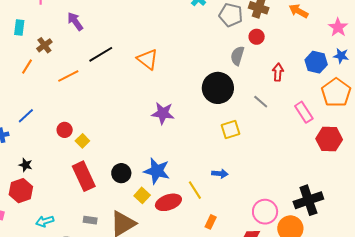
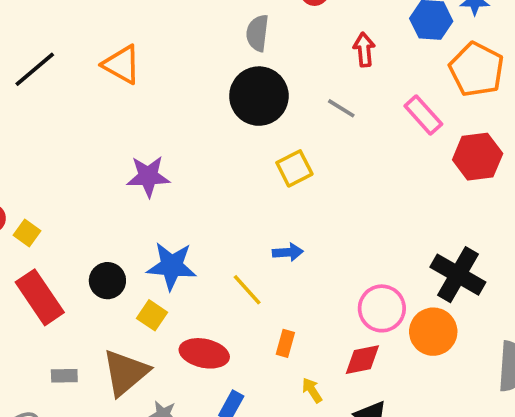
gray semicircle: (237, 56) -> (257, 33), moved
purple star: (163, 113) -> (148, 176), moved
black cross: (308, 200) -> (458, 275), turned -32
red ellipse: (168, 202) -> (204, 353), moved, turned 40

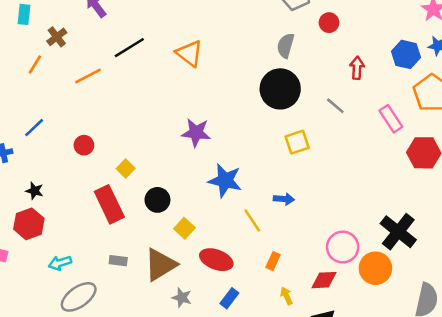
yellow square: (27, 233) -> (126, 168), moved
blue star: (172, 266) -> (225, 180), moved

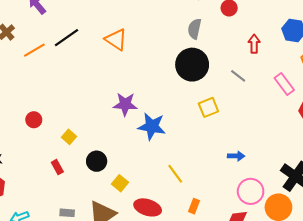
orange line: (88, 76) -> (34, 50), moved
blue star: (225, 180) -> (152, 126), moved
blue arrow: (284, 199) -> (236, 156), moved
red rectangle: (109, 204) -> (57, 167), size x0.5

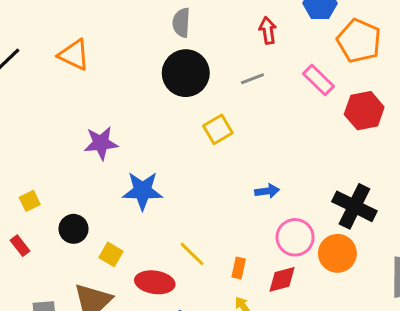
gray line: (238, 76) -> (252, 79), turned -49
blue star: (152, 126) -> (143, 191), moved
yellow square: (69, 137) -> (30, 201), turned 32
yellow line: (175, 174) -> (192, 254), moved
orange rectangle: (194, 206) -> (239, 268), moved

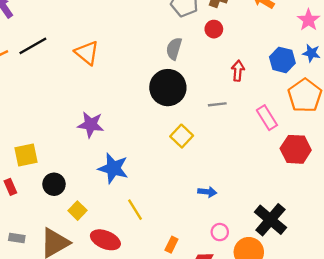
yellow square: (218, 129) -> (182, 136), turned -30
yellow square: (30, 201) -> (26, 155), size x1.5
pink circle: (295, 237) -> (220, 232), size x0.6
yellow line: (192, 254) -> (135, 210), moved

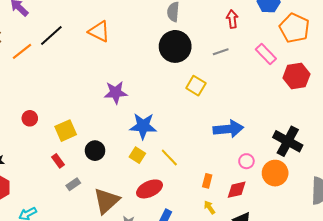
blue arrow: (207, 192) -> (228, 129), size x1.8
yellow square: (78, 211) -> (137, 155), moved
gray rectangle: (17, 238) -> (73, 184), moved, turned -32
red ellipse: (105, 240) -> (149, 189), turned -35

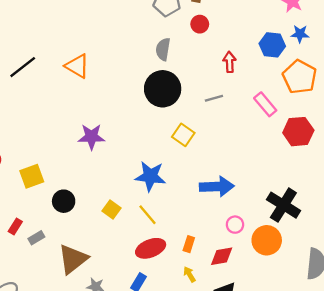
blue star: (143, 126) -> (150, 176), moved
red rectangle: (58, 161) -> (15, 227), moved, turned 64
red ellipse: (149, 189) -> (151, 248), moved

